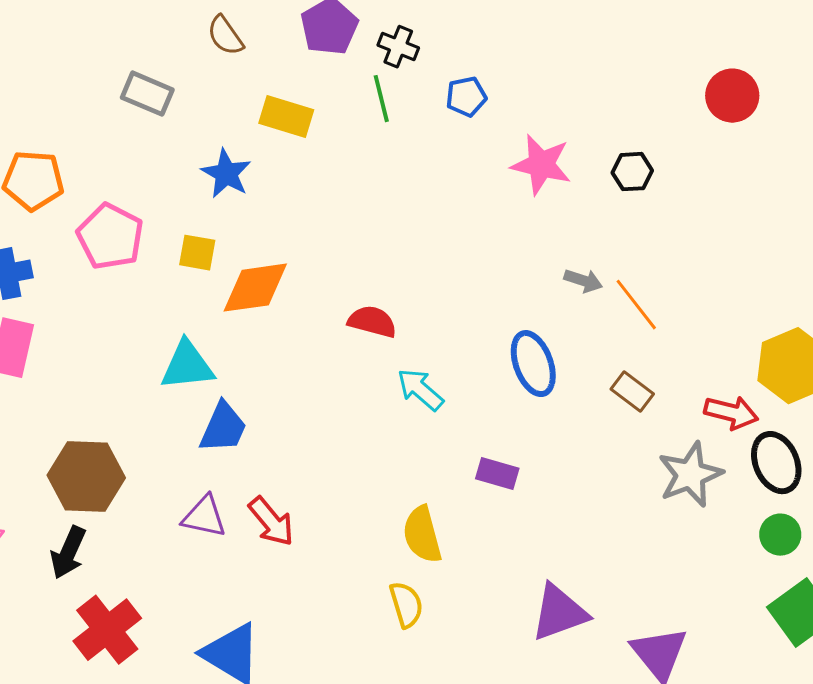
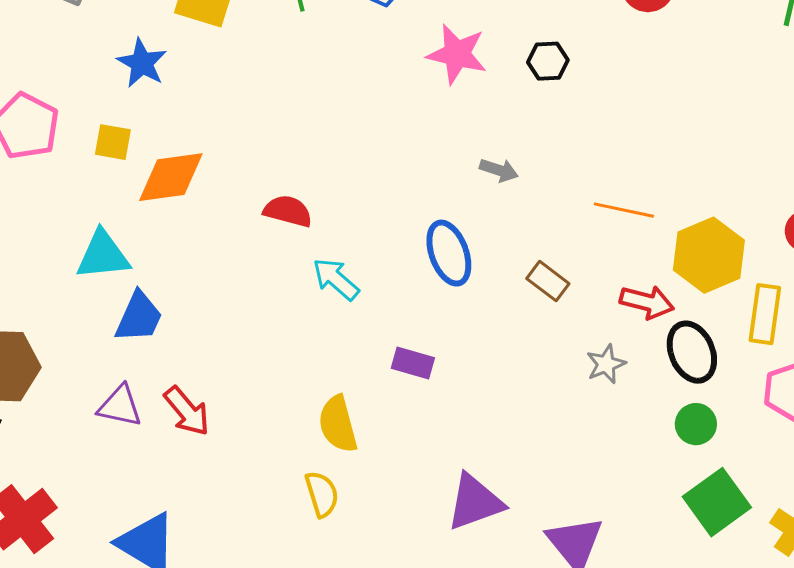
orange line: (636, 305) -> (624, 210), moved, turned -40
gray star: (690, 475) -> (606, 364), size x0.6

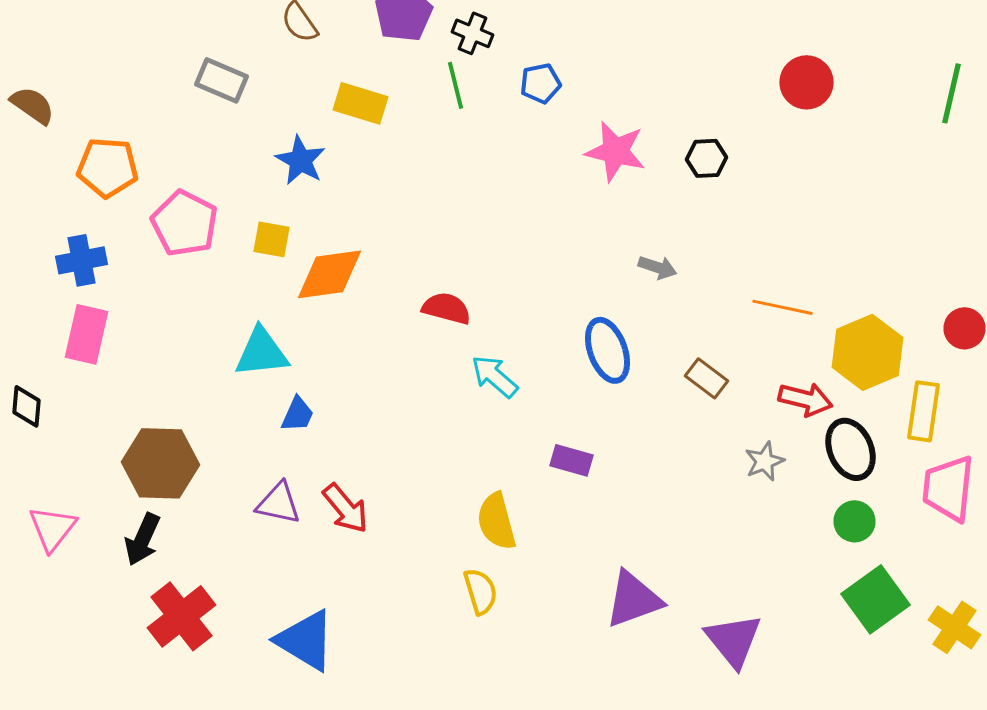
blue trapezoid: (139, 317) -> (298, 414), size x0.7

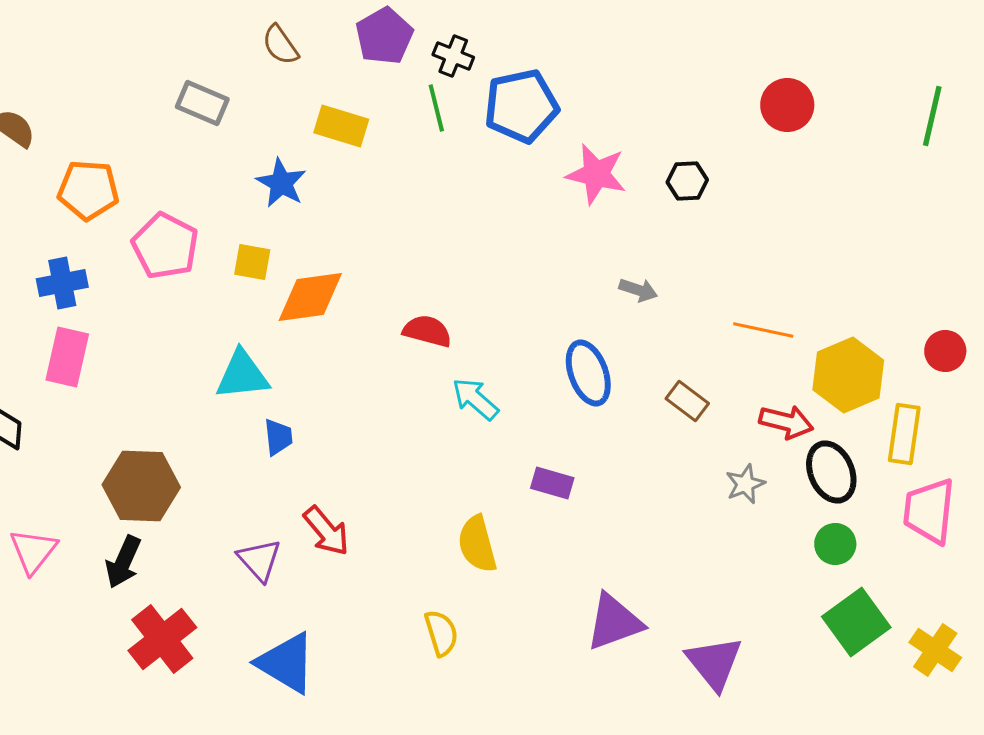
blue pentagon: (540, 83) -> (521, 106), size x1.8
blue trapezoid: (298, 414) -> (278, 437), turned -30
purple triangle: (278, 503) -> (259, 560), moved, turned 36
yellow semicircle: (480, 591) -> (441, 633), moved

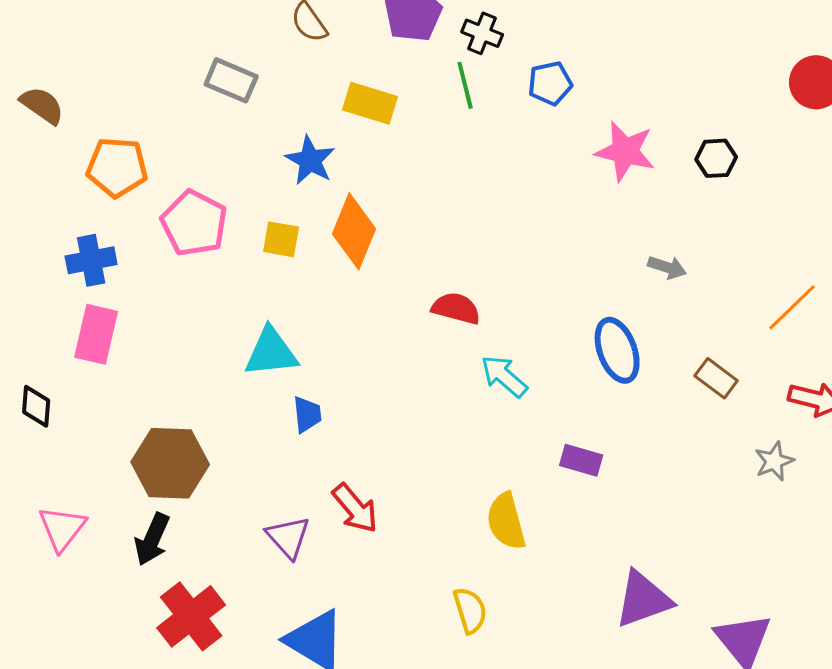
blue pentagon: (521, 106) -> (550, 83), size x0.6
orange diamond: (310, 297) -> (354, 231), moved, turned -60
orange line: (763, 330) -> (792, 307), turned -56

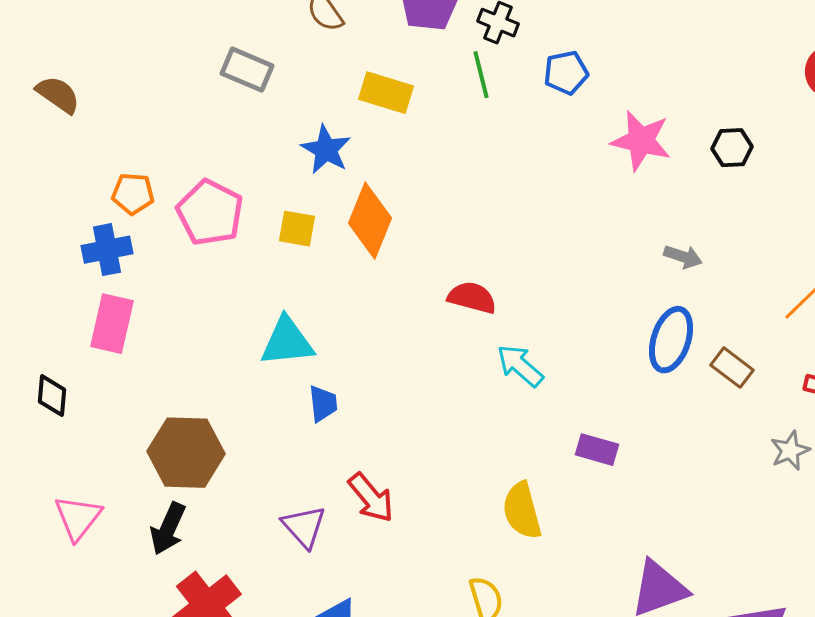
orange pentagon: (117, 167) -> (133, 194), moved, size x0.7
blue ellipse: (617, 350) -> (671, 340), moved, turned 38

